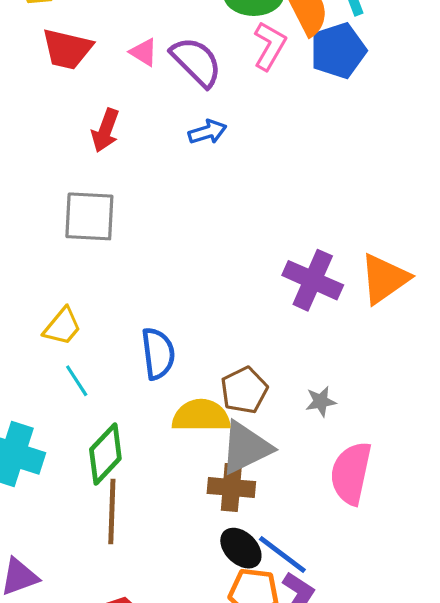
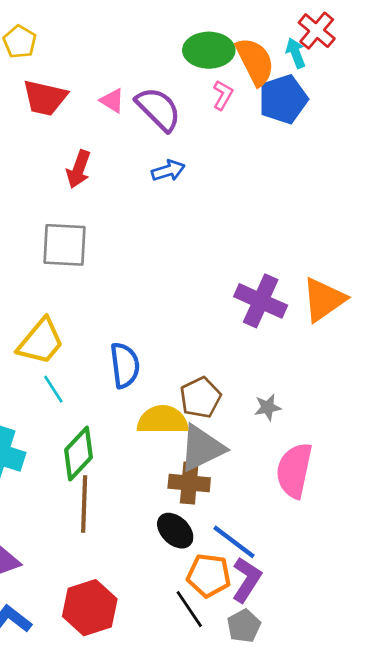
pink L-shape: (270, 46) -> (223, 95), size x0.7
yellow trapezoid: (62, 326) -> (41, 342), size x1.4
black ellipse: (241, 548) -> (175, 531), moved

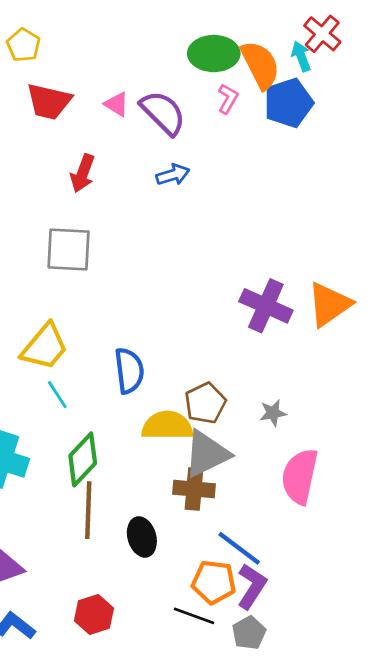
black ellipse: (175, 531) -> (142, 537), moved, turned 30
red hexagon: (90, 608) -> (94, 614), size x0.7
black line: (189, 609) -> (194, 616), turned -36

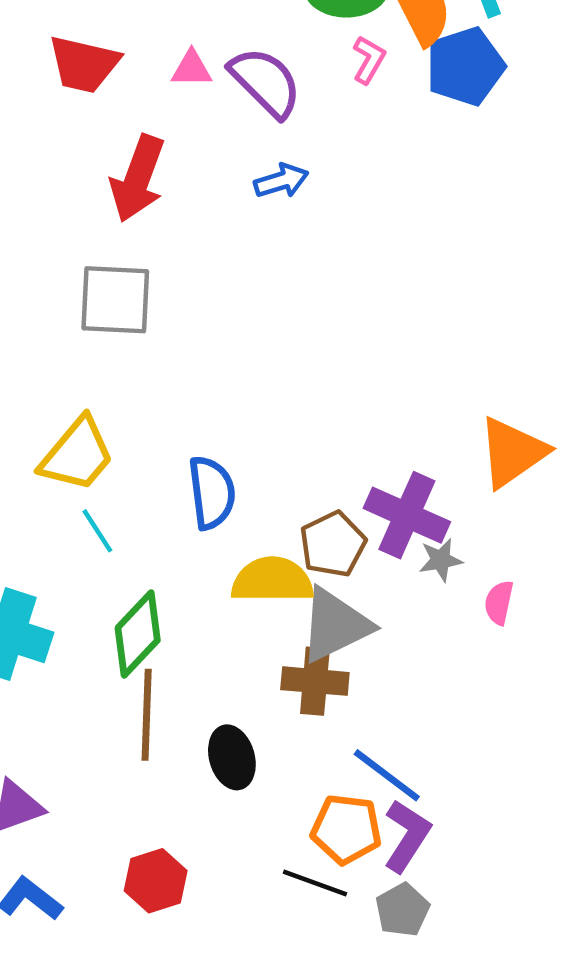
pink triangle: (116, 104) -> (192, 69), turned -32
red arrow: (83, 173) -> (138, 179), size x1.4
orange triangle: (329, 304) -> (512, 452), moved
purple cross: (266, 306) -> (407, 515), moved
pink semicircle: (300, 476) -> (499, 603), moved, size x0.5

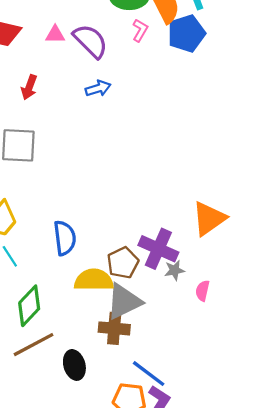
red arrow: (138, 179) -> (29, 87), size x0.6
brown line: (147, 715) -> (33, 345), turned 60

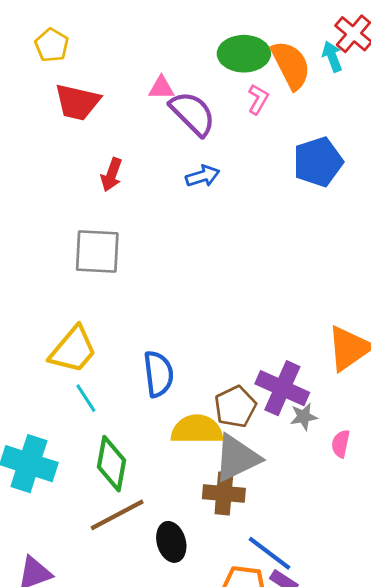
blue pentagon: (186, 33) -> (318, 162), moved
pink triangle: (55, 35) -> (161, 88), moved
green diamond: (29, 306) -> (111, 464), turned -33

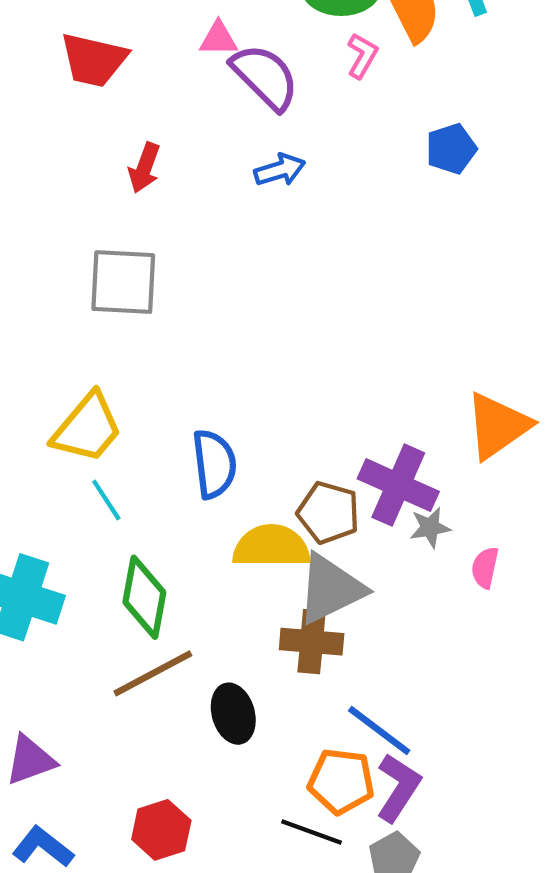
blue pentagon: (318, 162) -> (451, 149), size x0.7
brown pentagon: (235, 407) -> (328, 513), turned -30

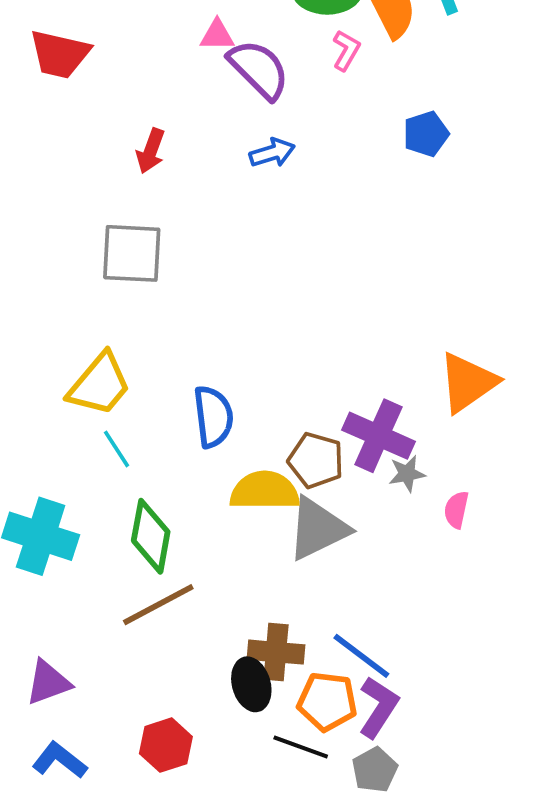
red trapezoid: (94, 60) -> (60, 54), moved
brown cross: (312, 642) -> (276, 652), moved
black ellipse: (233, 714) -> (251, 684), moved

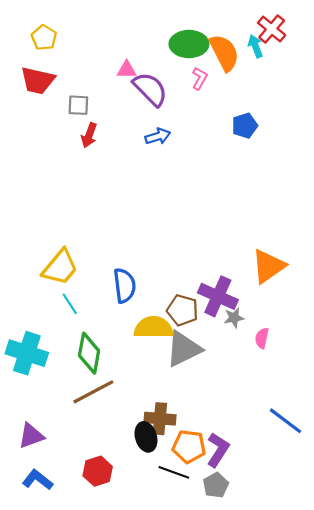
gray square: (132, 253) -> (78, 105), moved, size x0.6
blue line: (361, 656) -> (286, 421), moved

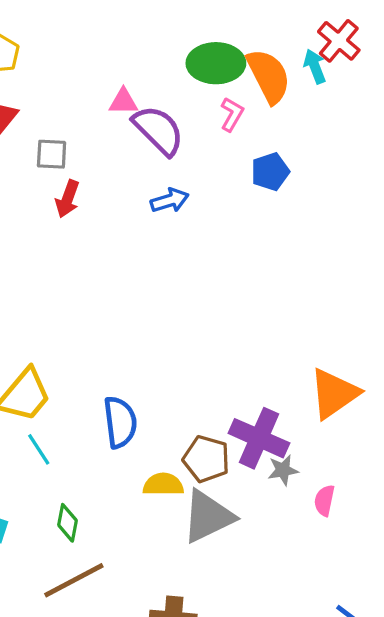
blue pentagon: (245, 126) -> (270, 172), moved
yellow semicircle: (154, 327) -> (163, 485), size x0.7
green diamond: (89, 353) -> (67, 523), size x0.6

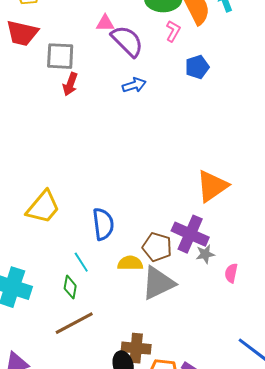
gray square: (52, 154) -> (60, 56), size x1.4
orange triangle: (334, 394) -> (212, 186), moved
cyan line: (39, 449) -> (81, 262), moved

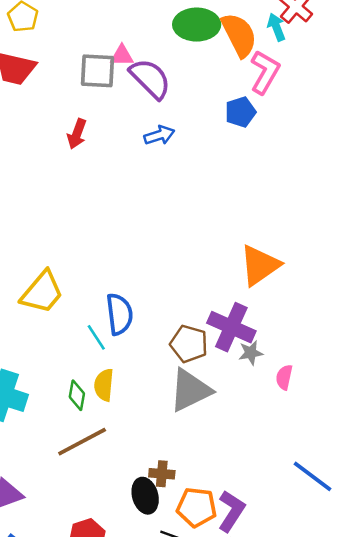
pink L-shape: (173, 31) -> (265, 72), moved, size x1.6
gray square: (60, 56) -> (97, 71), moved
cyan line: (81, 262) -> (96, 337), moved
yellow semicircle: (130, 263) -> (104, 385), moved, turned -85
brown cross: (136, 348) -> (162, 474), size x0.7

